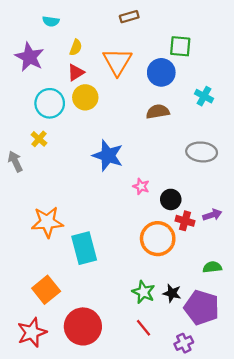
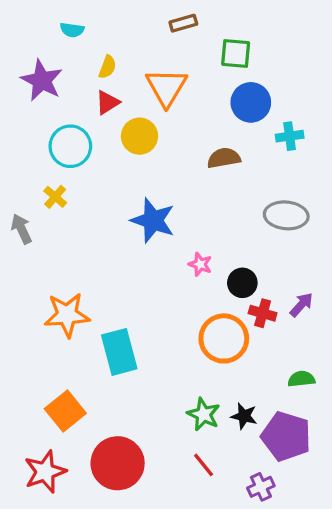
green square: (180, 46) -> (236, 54), moved
blue circle: (161, 72) -> (251, 102), moved
cyan cross: (204, 96) -> (290, 136), turned -36
yellow circle: (85, 97) -> (139, 136), moved
purple arrow: (212, 215) -> (301, 305), turned -30

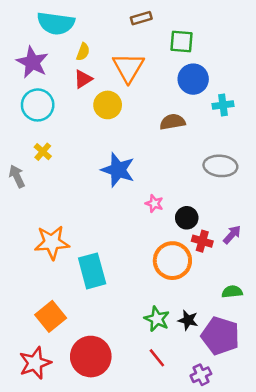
cyan semicircle: (72, 30) -> (56, 23), size x2.0
cyan circle: (70, 146) -> (38, 105), moved

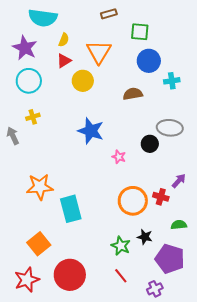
yellow cross: (43, 152) -> (33, 117), turned 32
black circle: (187, 218) -> (150, 144), moved
red cross: (202, 241) -> (161, 197), moved
black star: (188, 320) -> (145, 237), moved

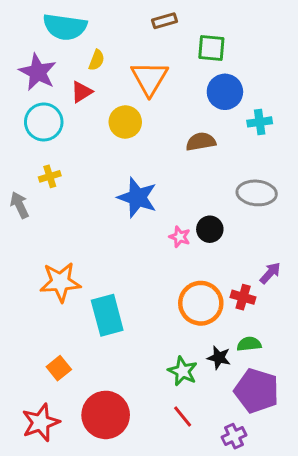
red triangle: (64, 61) -> (81, 92), moved
black circle: (150, 144) -> (210, 229), moved
green semicircle: (179, 225) -> (249, 344), moved
orange square: (39, 244) -> (59, 368), size x0.7

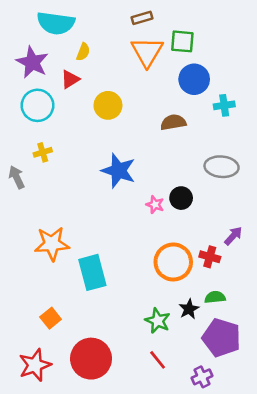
orange triangle: (149, 78) -> (147, 52), moved
black star: (219, 358) -> (189, 309), turned 30

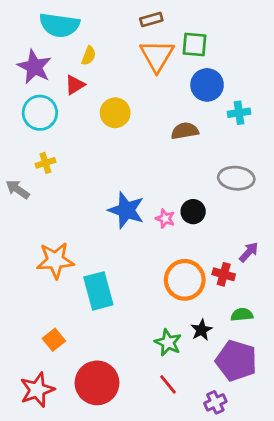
blue star: (118, 171) -> (126, 210), moved
gray arrow: (17, 177) -> (18, 189), turned -30
green semicircle: (215, 297) -> (242, 315), moved

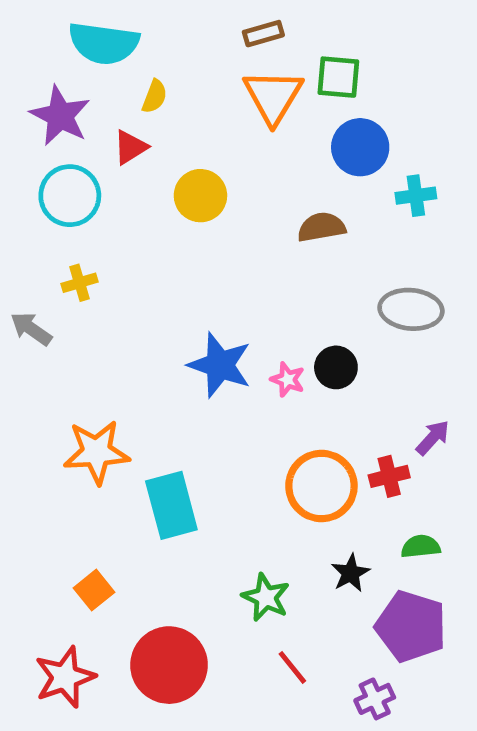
red cross: (224, 274) -> (389, 476), turned -30
green star: (168, 343) -> (266, 597), moved

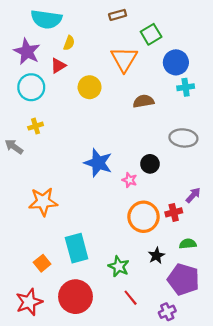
green square: (338, 77) -> (151, 34), turned -36
orange triangle: (273, 96) -> (124, 59), moved
blue circle: (360, 147) -> (176, 62), moved
pink star: (288, 380) -> (129, 180), moved
cyan rectangle: (171, 505) -> (77, 248), moved

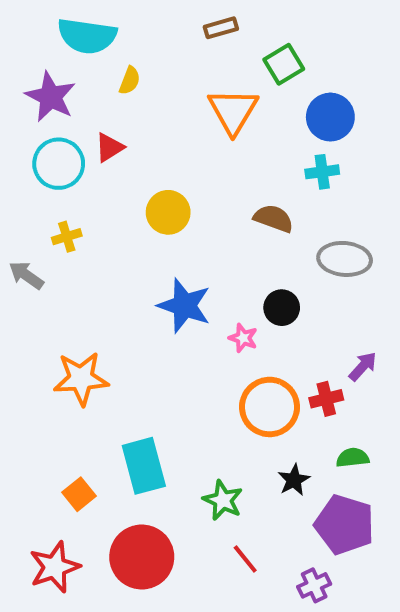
red triangle: (58, 66) -> (109, 147), moved
yellow circle: (90, 87) -> (168, 212), moved
cyan cross: (186, 87) -> (322, 172), moved
brown semicircle: (144, 101) -> (274, 218), moved, turned 30

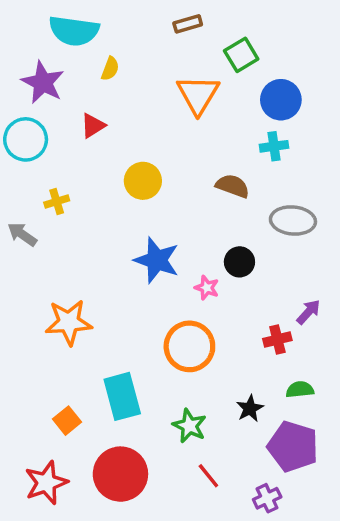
cyan circle: (59, 164) -> (26, 139), moved
orange circle: (270, 407) -> (189, 346), moved

